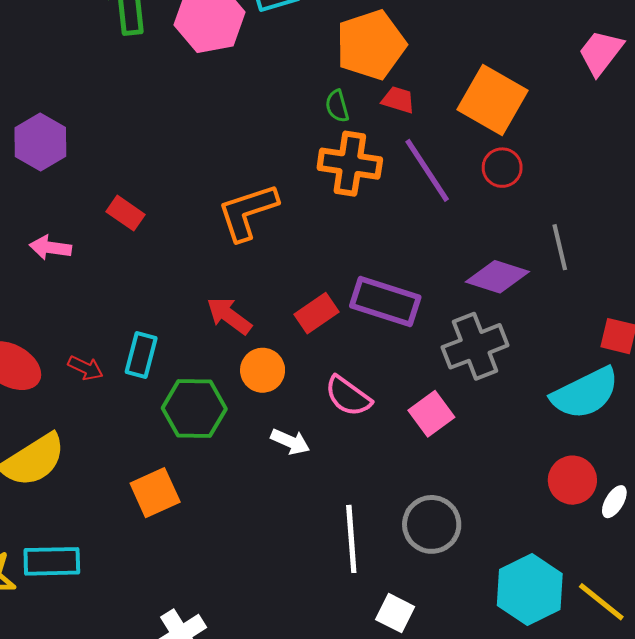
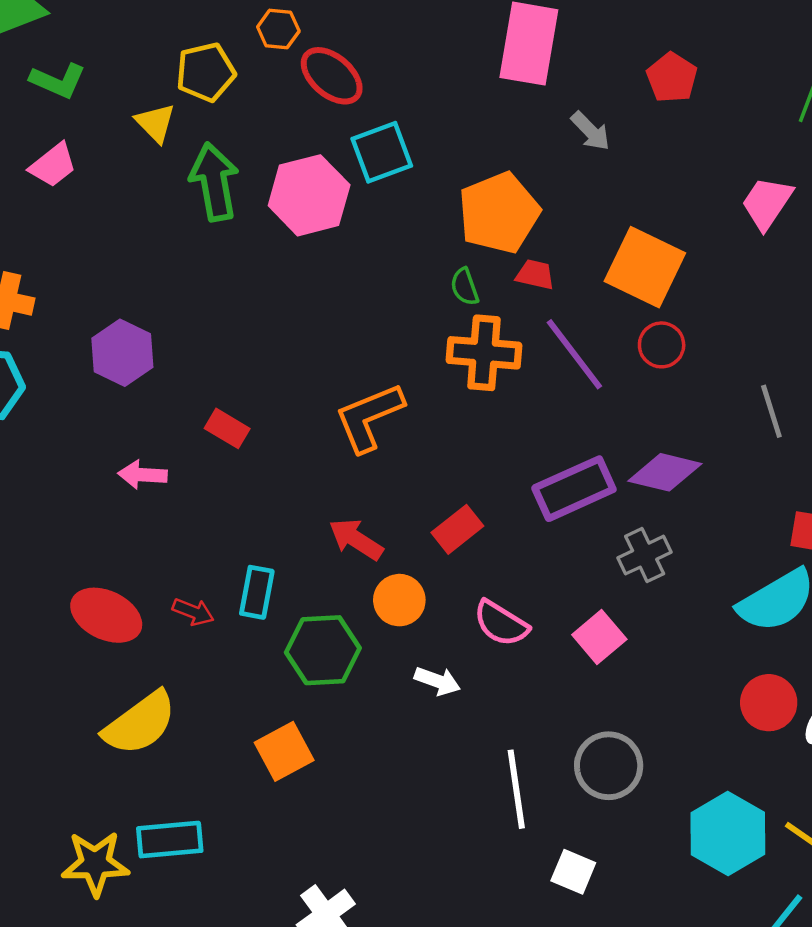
gray line: (560, 247) -> (771, 411), moved
purple rectangle: (385, 301) -> (574, 489), moved, turned -38
gray cross: (475, 346) -> (645, 555), size x0.7

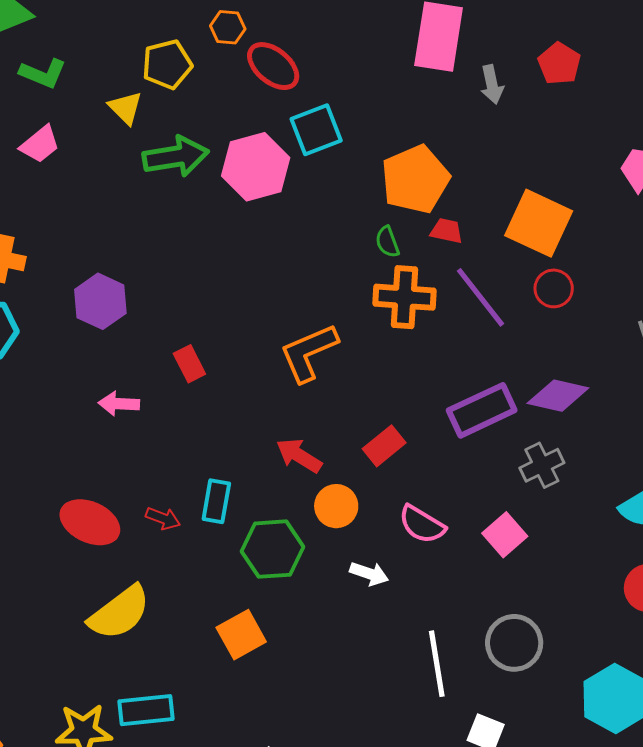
gray arrow: (591, 131) -> (492, 84), moved, turned 33
green arrow: (214, 182) -> (176, 157), turned 92
red rectangle: (227, 428) -> (189, 364), turned 33

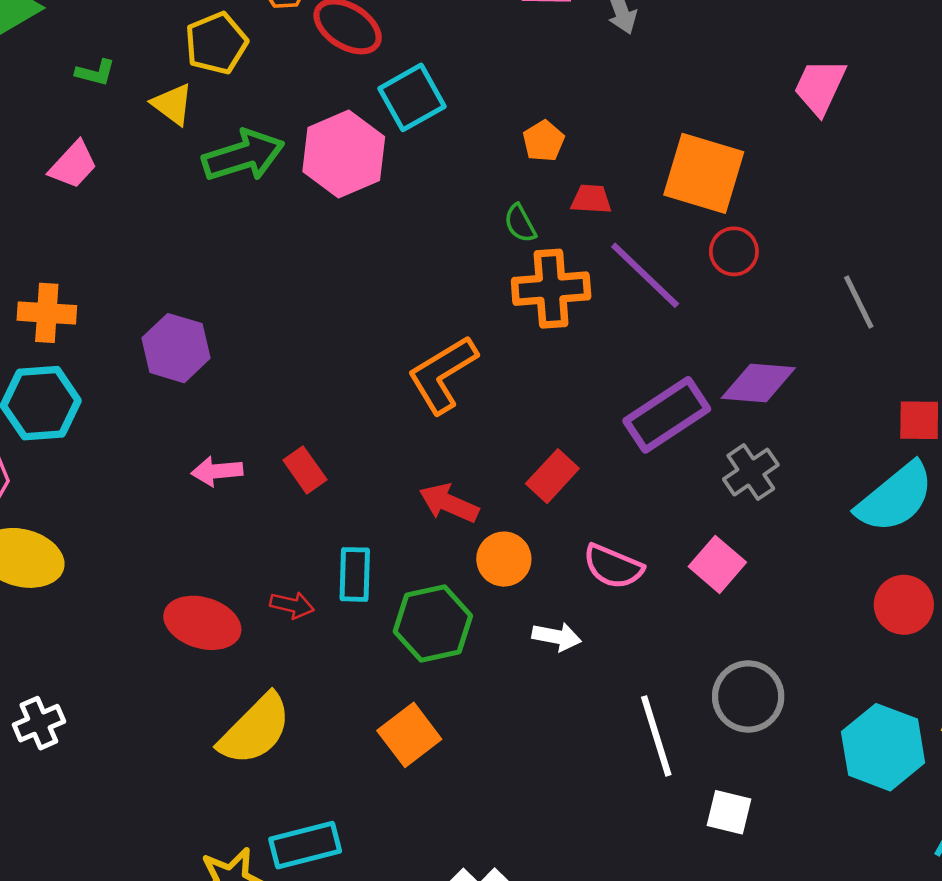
green L-shape: (43, 73) -> (95, 73), moved, size x0.7
orange pentagon: (415, 179) -> (544, 141), size x0.5
red rectangle: (189, 364) -> (305, 470), moved

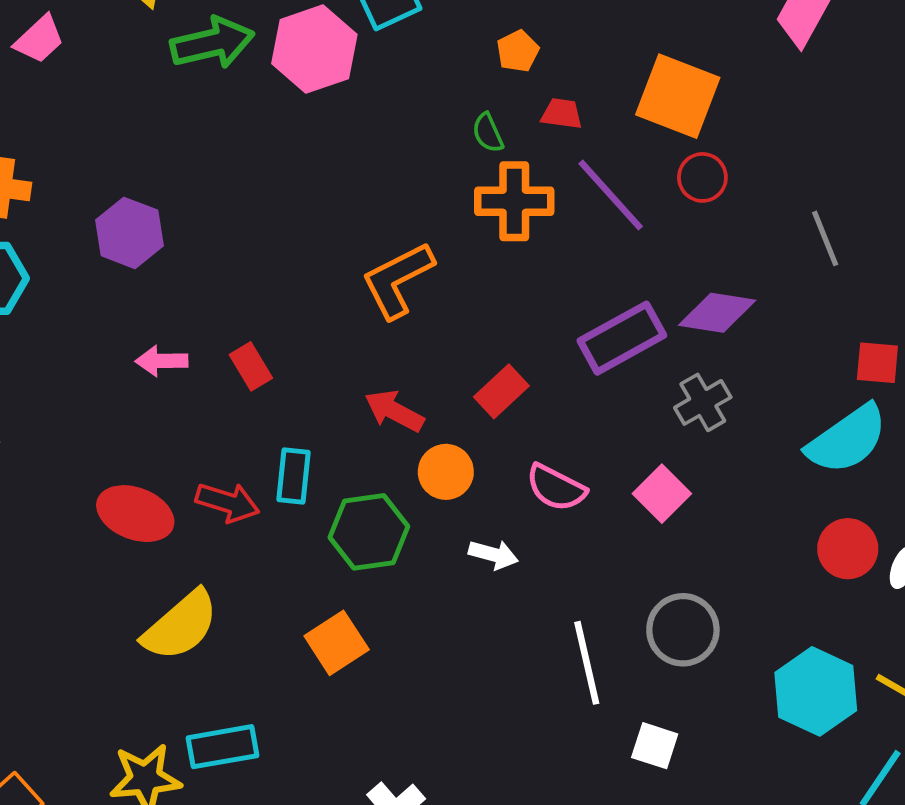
red arrow: (292, 605) -> (227, 502), size x1.4

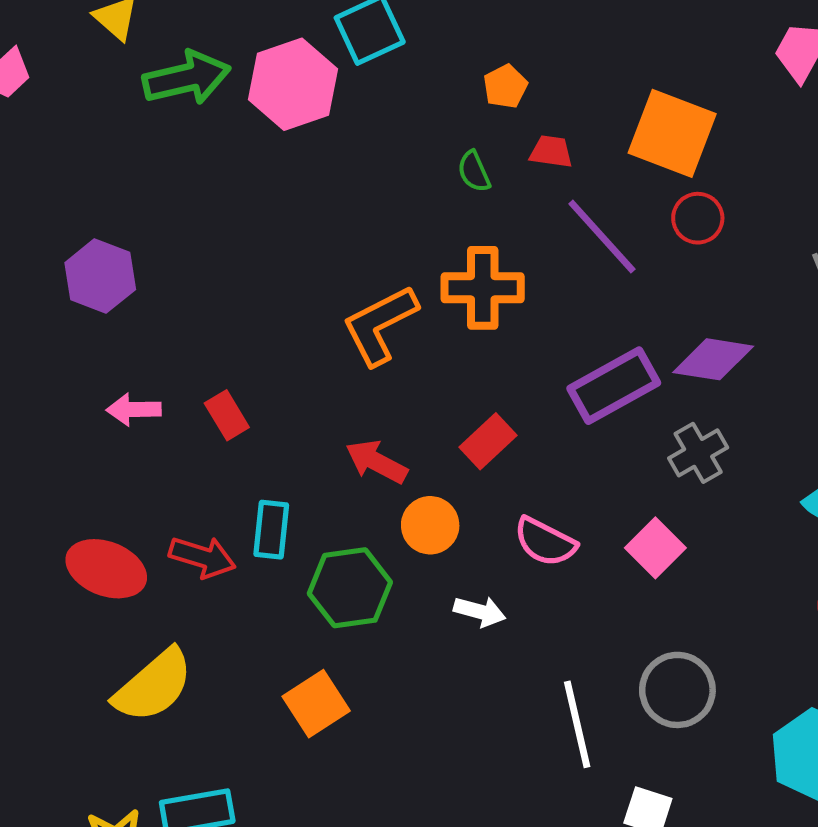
orange cross: (514, 201) -> (483, 288), moved

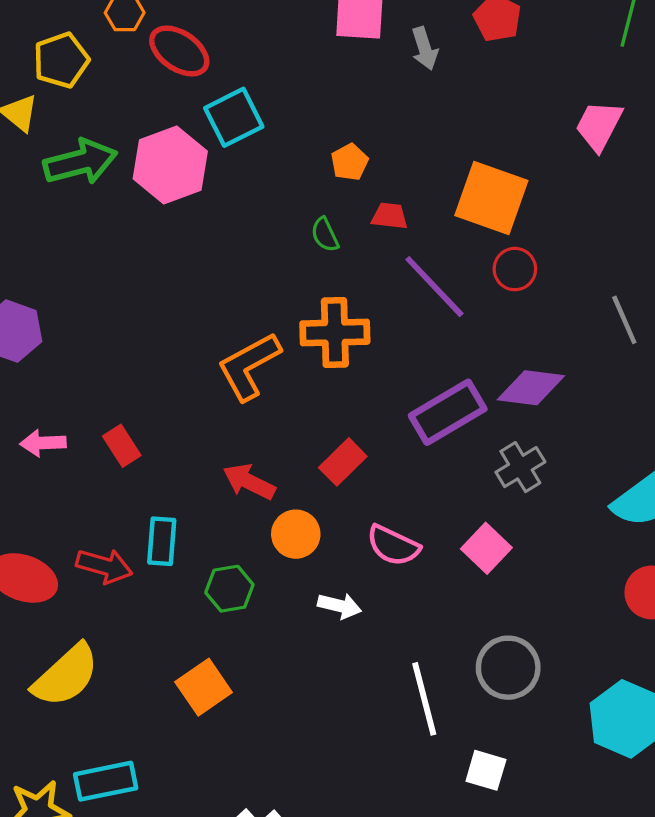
green hexagon: (350, 588) -> (229, 589), size x0.7

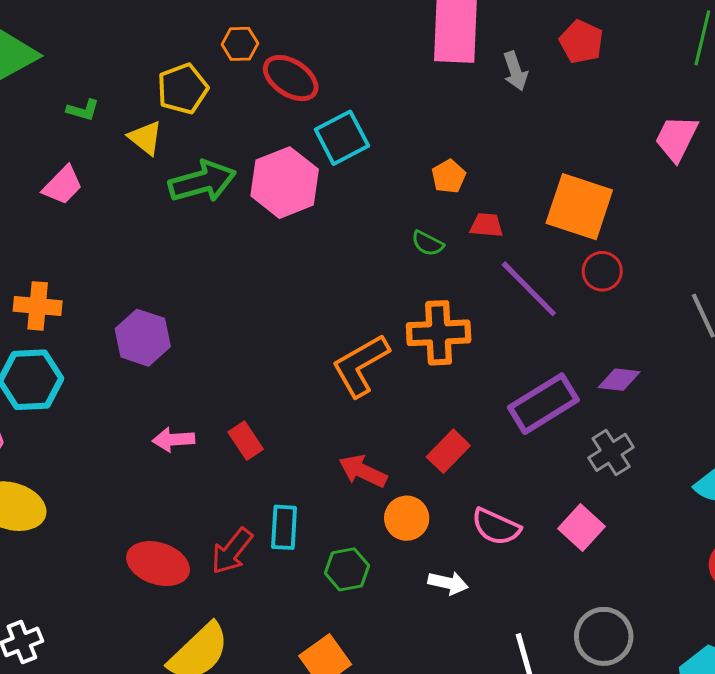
green semicircle: (325, 235) -> (428, 243), turned -36
purple diamond: (531, 388) -> (619, 380), size x0.7
red arrow: (104, 566) -> (232, 551), turned 114

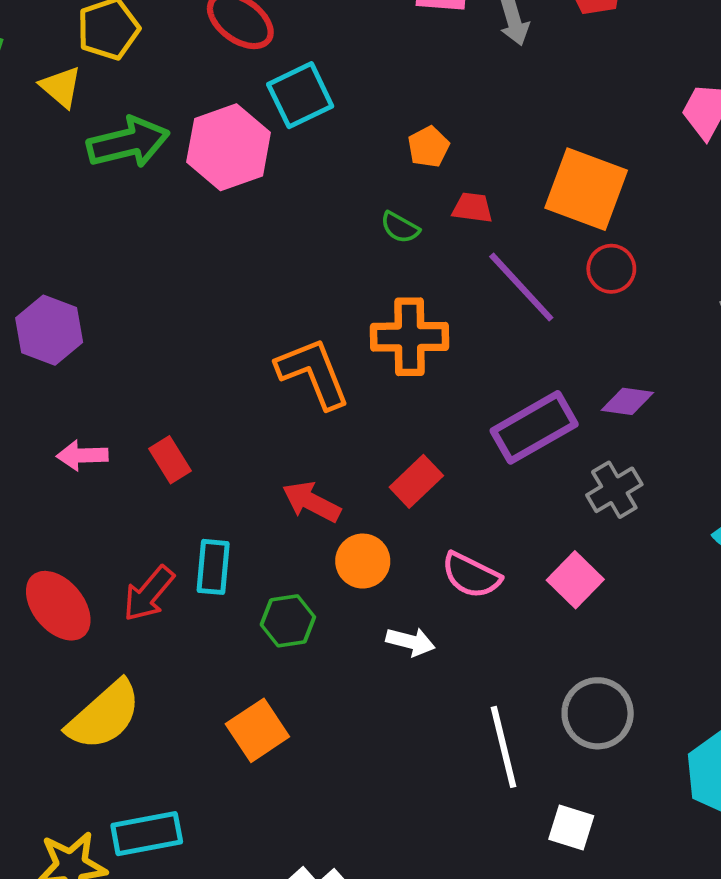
orange L-shape: (361, 365) -> (313, 373), turned 96
red ellipse: (158, 564) -> (58, 606), turned 30

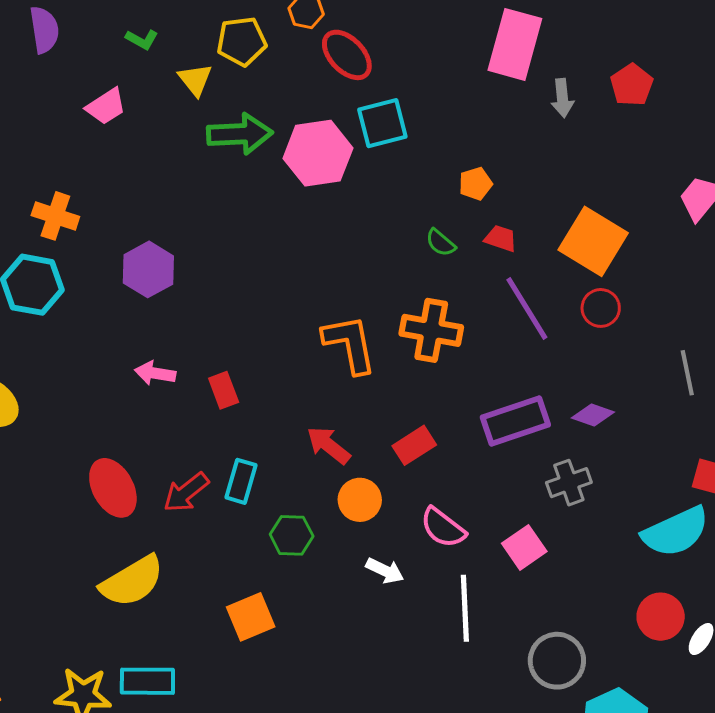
gray circle: (598, 713) -> (557, 661), moved
white line: (504, 747) -> (465, 608), moved

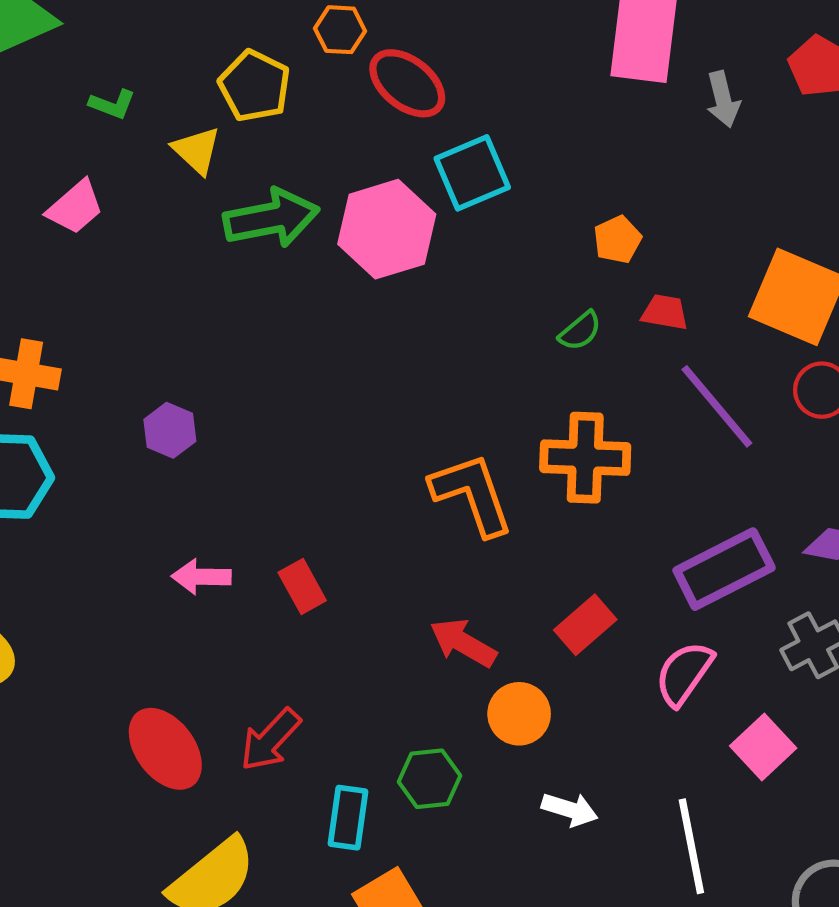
yellow pentagon: (242, 41) -> (255, 86), turned -30
green semicircle: (441, 243) -> (580, 331), turned -72
purple hexagon: (148, 269) -> (170, 430), size x0.7
cyan rectangle: (241, 481) -> (348, 818), moved
pink semicircle: (443, 528) -> (684, 673), moved, turned 96

